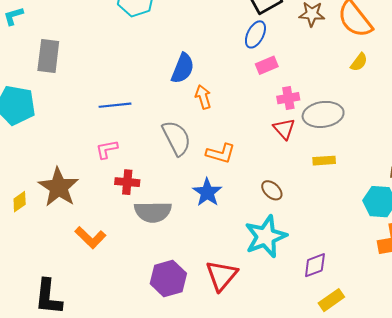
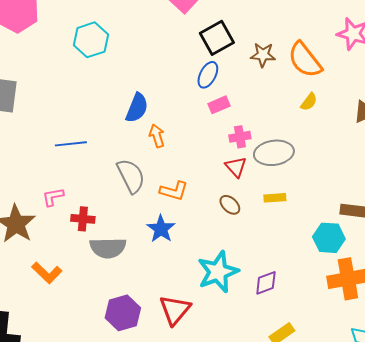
pink L-shape: (107, 149) -> (53, 197), moved
brown ellipse: (272, 190) -> (230, 205), moved
purple diamond: (315, 265) -> (266, 283), moved

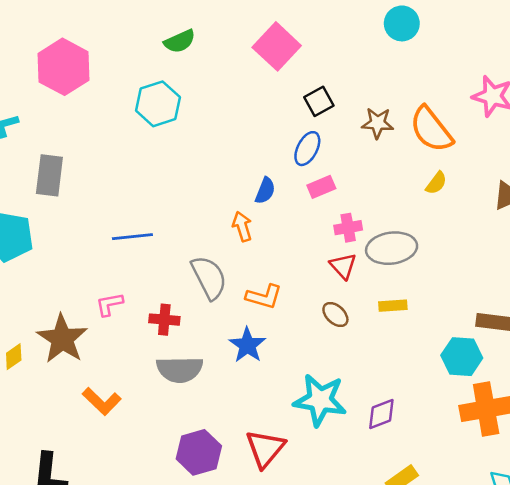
black square: (217, 38) -> (319, 101), size x0.7
blue semicircle: (137, 108) -> (265, 191), moved, size x0.7
red cross: (83, 219) -> (164, 320), moved
cyan star: (218, 272) -> (320, 400), turned 30

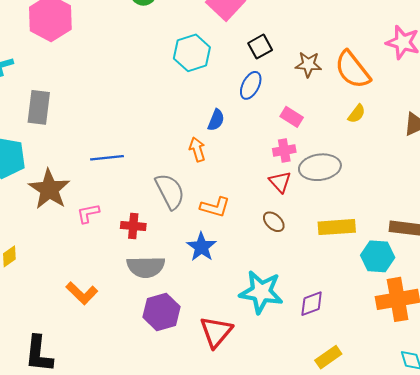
cyan hexagon: (158, 104) -> (192, 53), moved
pink rectangle: (321, 187) -> (292, 117), moved, turned 55
yellow rectangle: (393, 306) -> (337, 227), moved, size x1.6
brown star: (62, 339) -> (49, 189), moved
purple hexagon: (199, 452) -> (162, 312), moved

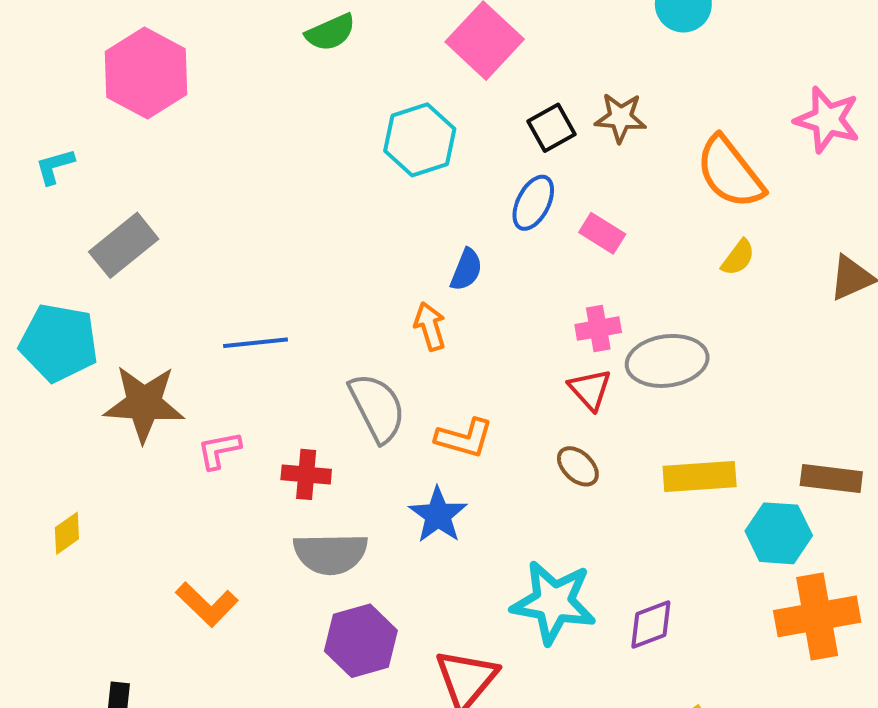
brown star: (308, 64) -> (620, 118), moved
gray rectangle: (39, 107) -> (124, 245), turned 44
pink rectangle: (292, 117) -> (602, 233), moved
brown star: (49, 189) -> (144, 404), turned -30

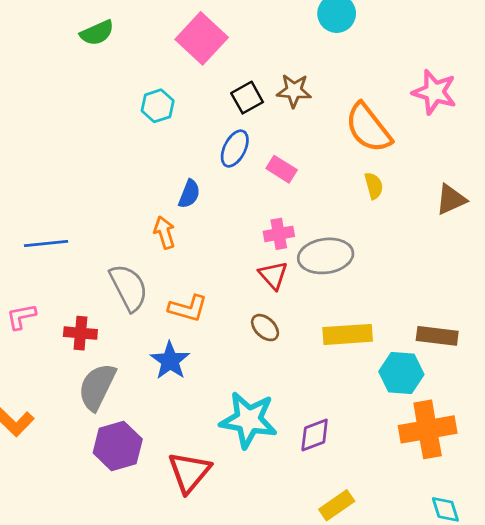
cyan hexagon: (420, 140) -> (158, 106), size x0.7
yellow semicircle: (738, 258) -> (374, 186), turned -52
gray semicircle: (331, 554) -> (97, 387), turned 117

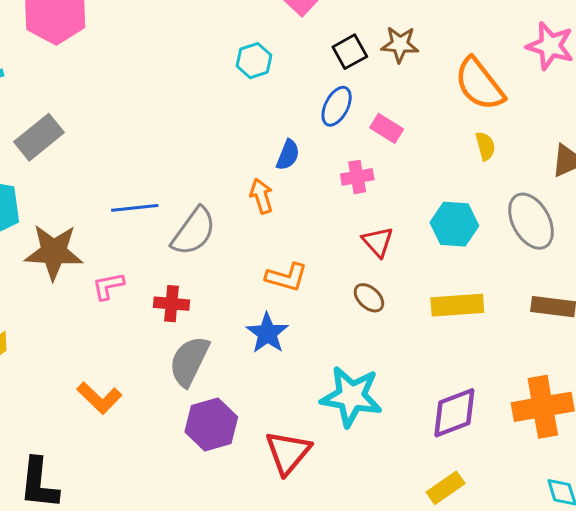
pink cross: (279, 234) -> (357, 177), moved
gray ellipse: (326, 256) -> (531, 221), moved, turned 69
gray semicircle: (129, 288) -> (194, 231), moved, turned 63
cyan hexagon: (401, 373) -> (454, 224), moved
purple diamond: (315, 435) -> (454, 413), moved, size x1.4

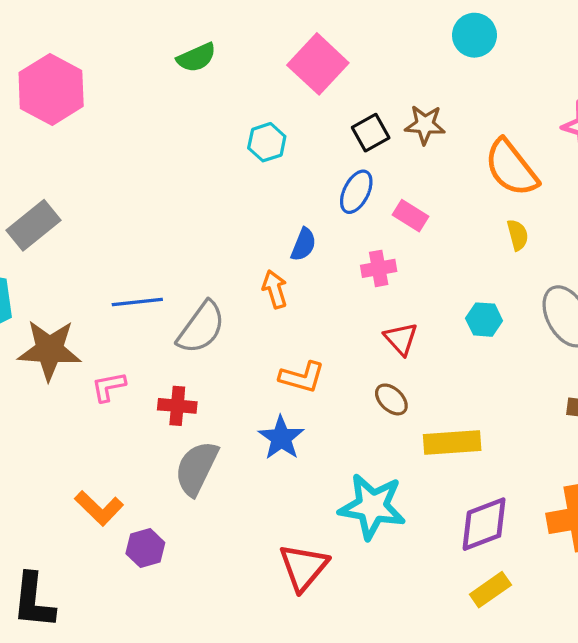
cyan hexagon: (454, 224) -> (484, 320), size x0.7
yellow rectangle: (457, 305) -> (452, 443), moved
purple hexagon: (211, 424) -> (145, 548), moved, size x0.7
yellow rectangle: (446, 488) -> (490, 590), moved

